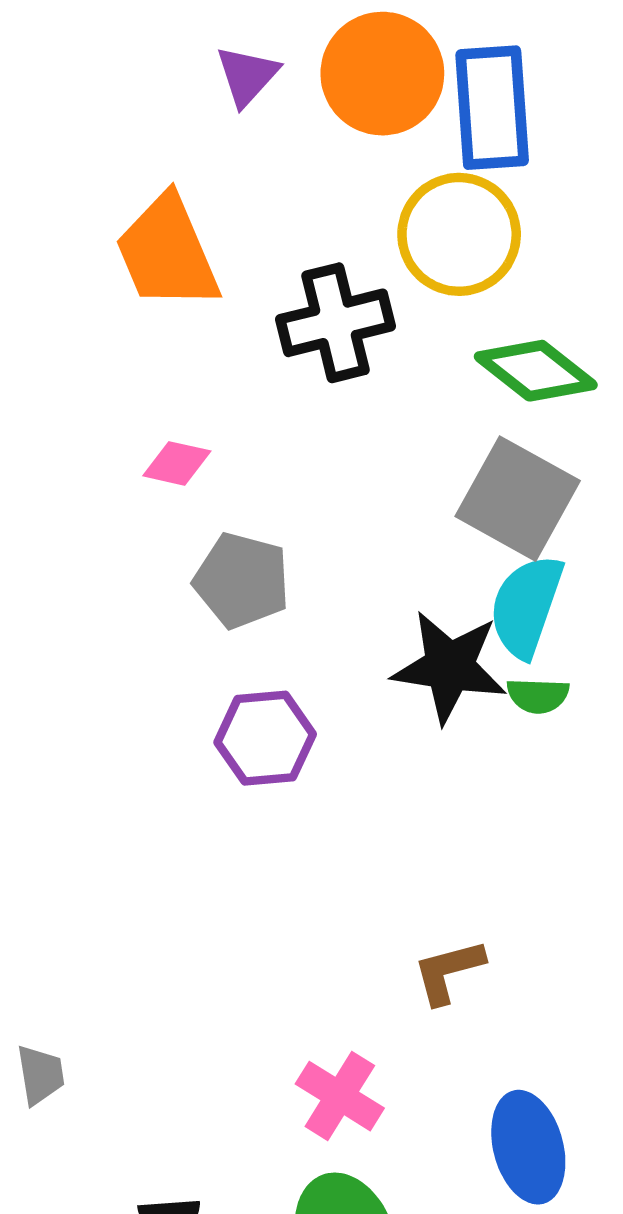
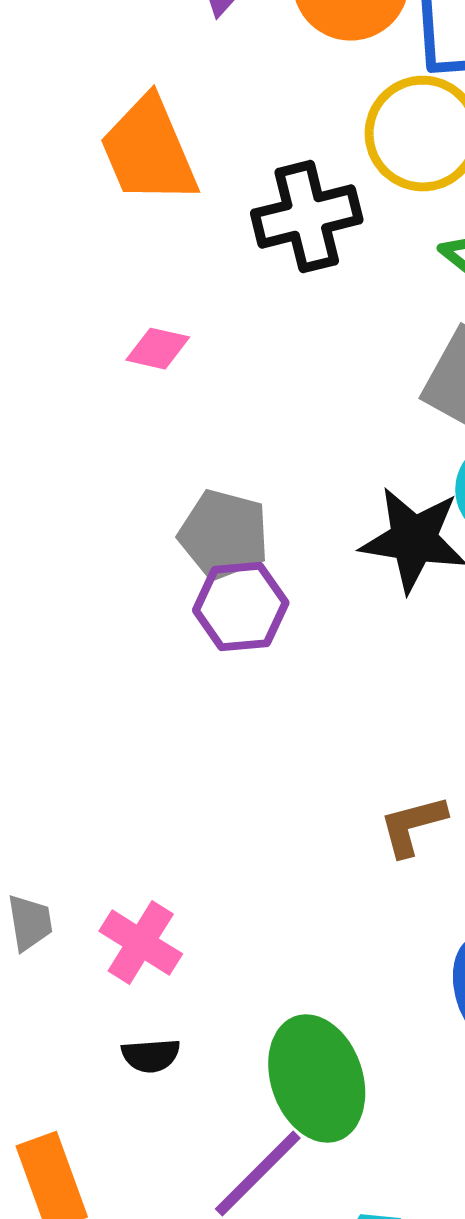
gray pentagon: (242, 581) -> (224, 535), moved
pink cross: (340, 1096) -> (141, 943), moved

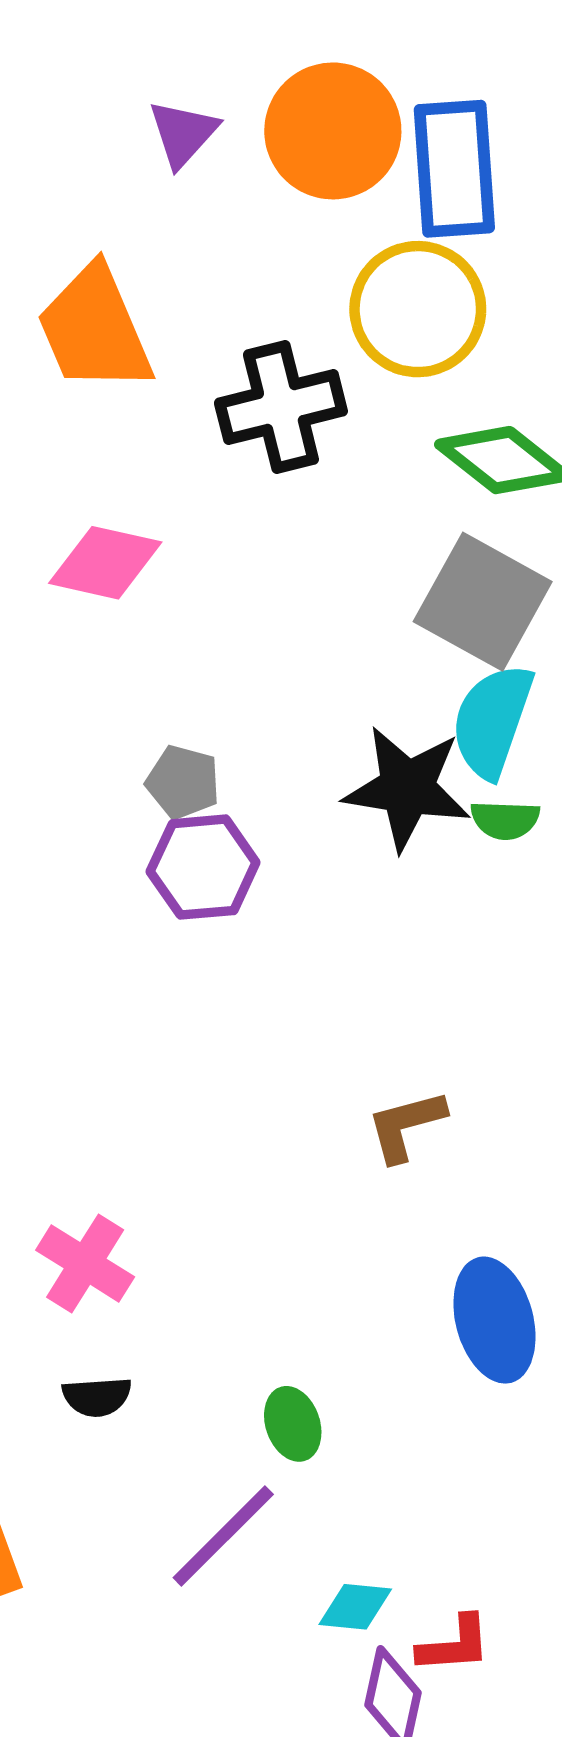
pink diamond: (158, 349) -> (105, 563), size x1.5
gray pentagon: (224, 535) -> (183, 782), size x0.7
green ellipse: (317, 1079) -> (293, 1424), size x0.5

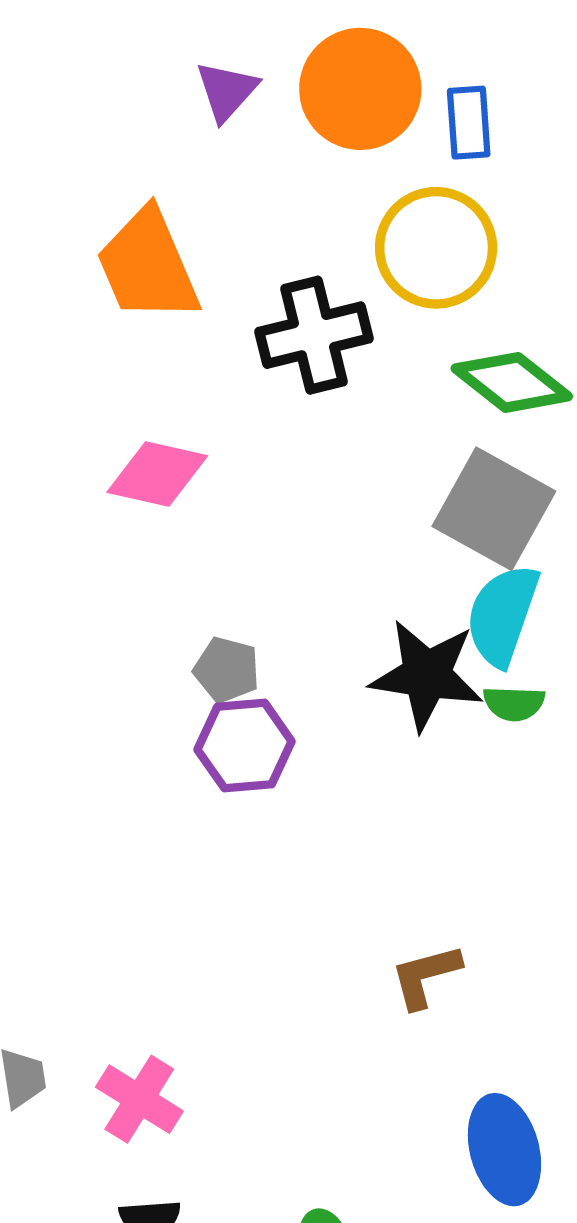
blue rectangle: (454, 169) -> (469, 123), size x0.6

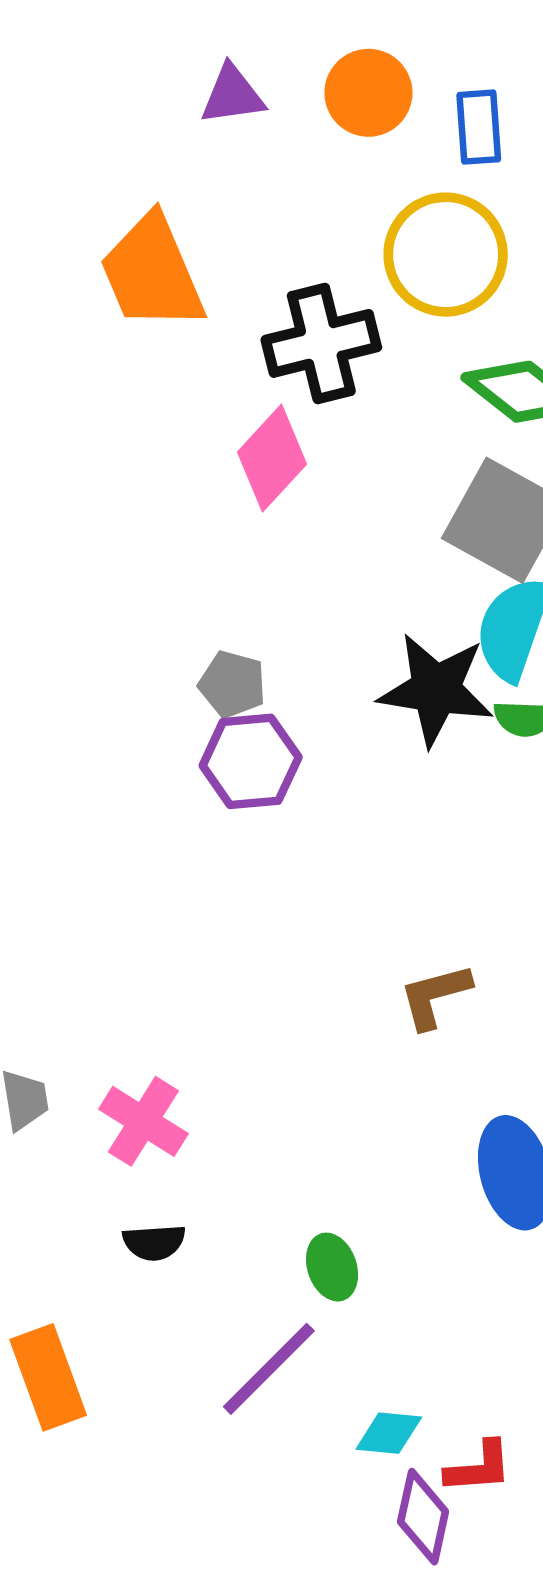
orange circle: (360, 89) -> (368, 93), size x0.7
purple triangle: (227, 91) -> (232, 95), turned 40
pink diamond: (157, 474) -> (272, 458), moved, turned -60

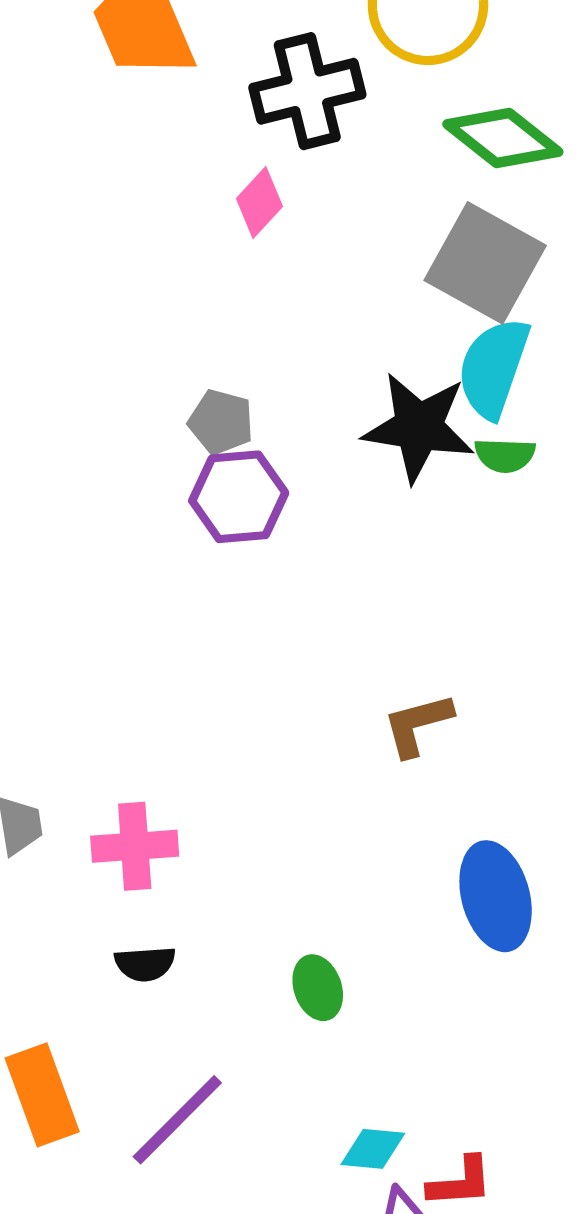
pink diamond: (272, 458) -> (259, 202), size x0.7
pink cross: (143, 1121) -> (135, 846), turned -36
purple line: (269, 1369) -> (177, 1120), moved

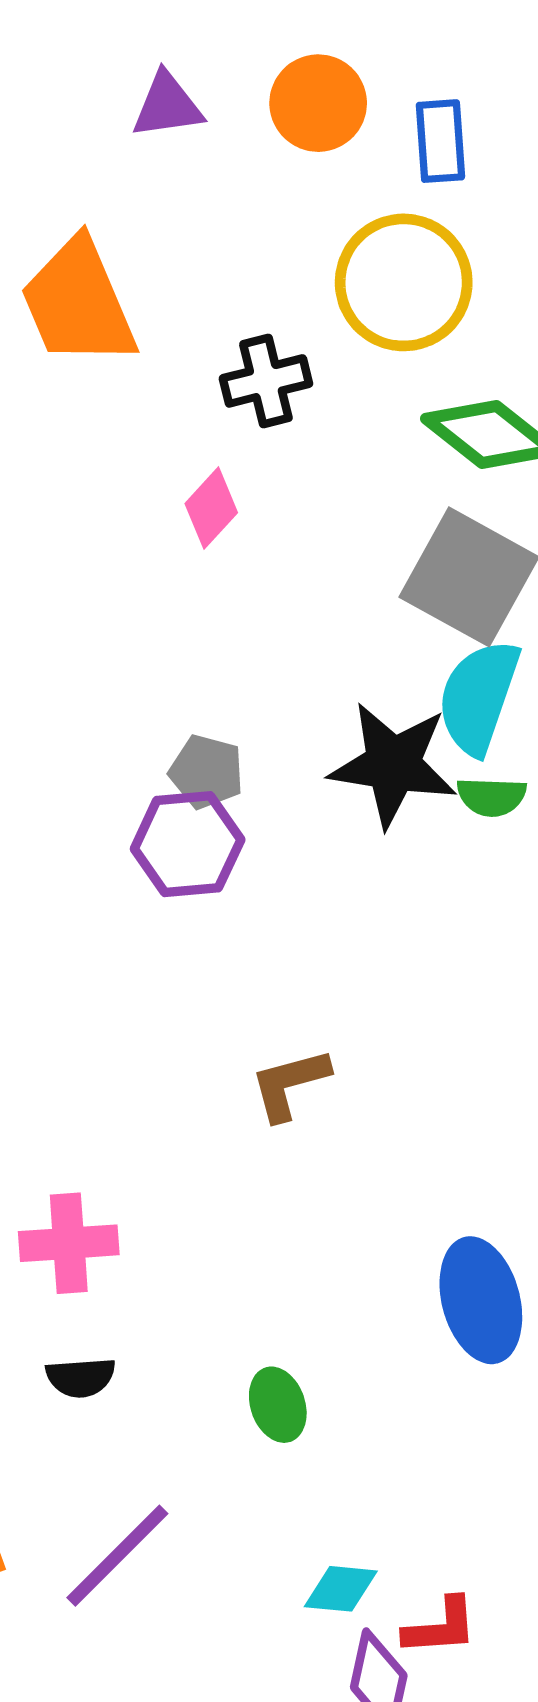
black cross: (307, 91) -> (266, 381), size x0.7
gray pentagon: (221, 422) -> (207, 772), moved
brown L-shape: (418, 725) -> (290, 1084), moved

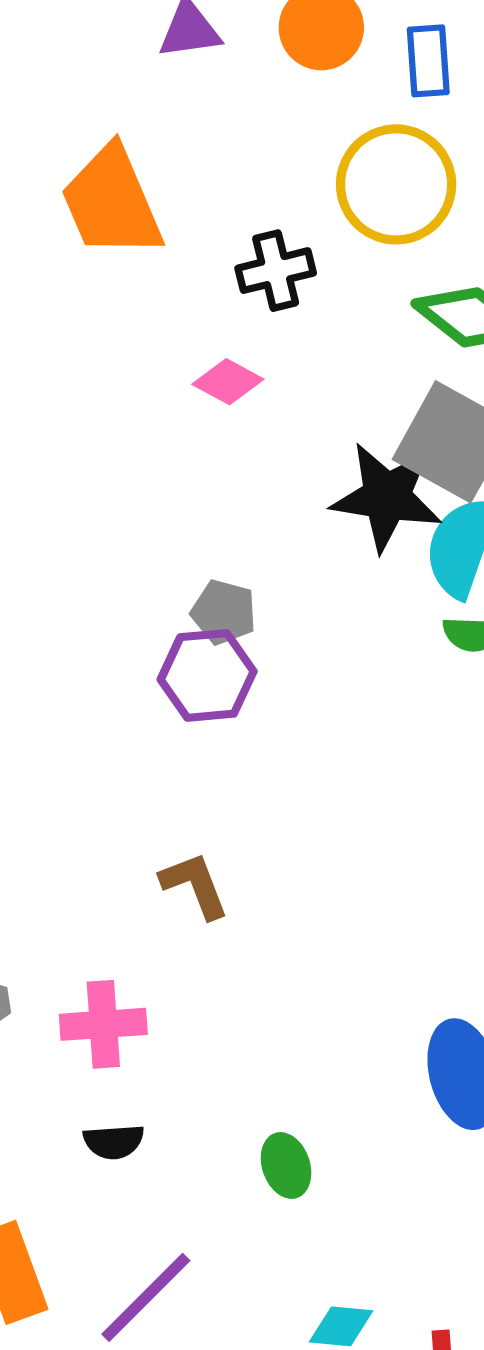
pink diamond: (211, 508) -> (228, 382), turned 76
black star: (393, 765) -> (387, 497), moved
brown L-shape: (290, 1084) -> (195, 885), moved, turned 84

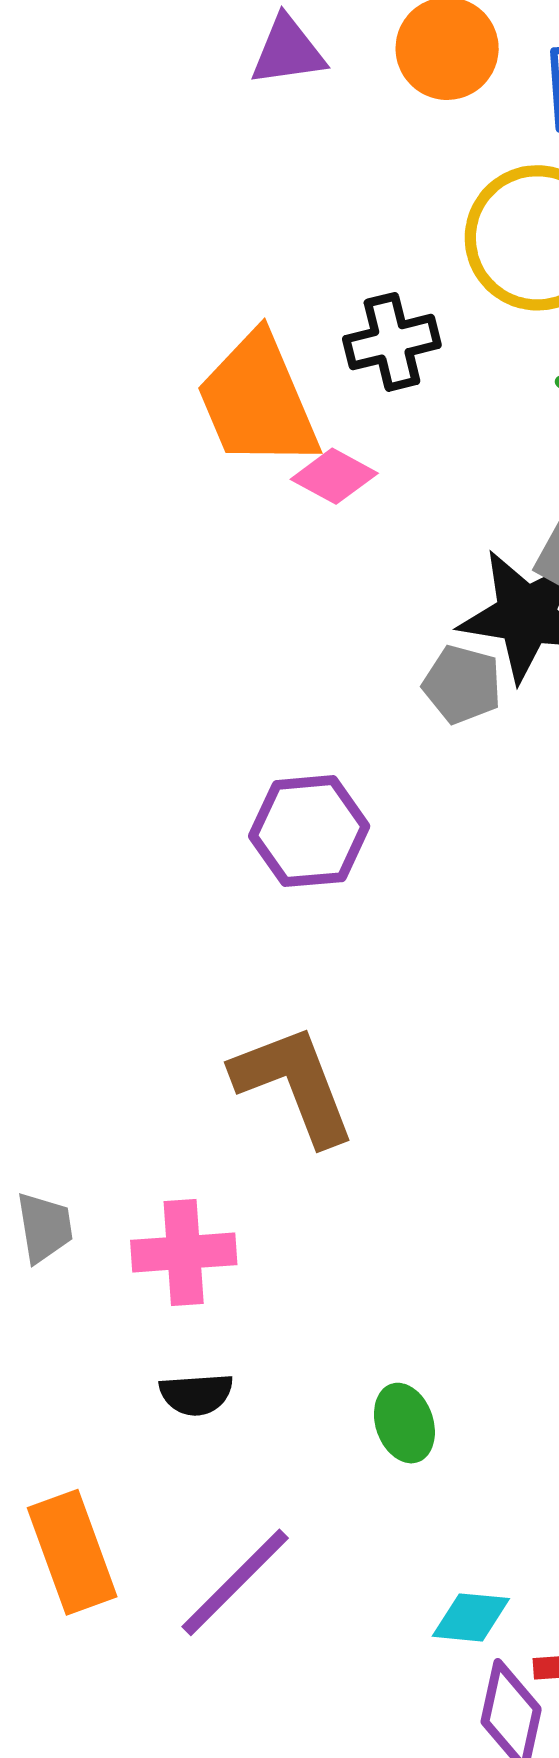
orange trapezoid: (112, 202) -> (258, 401), moved
gray pentagon: (224, 612) -> (462, 684), moved
brown L-shape: (195, 885) -> (294, 1084), size x1.5

